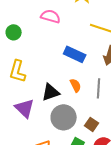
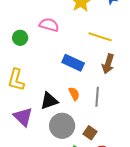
green circle: (14, 32) -> (20, 38), moved

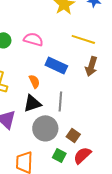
pink semicircle: (49, 25) -> (33, 39), moved
orange semicircle: (74, 94) -> (34, 81), moved
gray line: (97, 97) -> (60, 101), moved

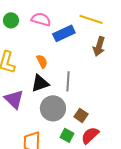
blue rectangle: (56, 65) -> (64, 33), moved, turned -50

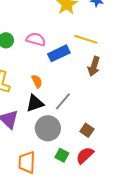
gray line: (68, 81) -> (63, 101), turned 36
brown square: (81, 115) -> (87, 130), moved

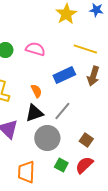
blue rectangle: (59, 53) -> (64, 75), moved

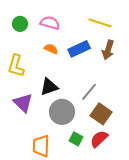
orange semicircle: (36, 91) -> (51, 49), moved, turned -40
gray line: (62, 111) -> (89, 92), moved
brown square: (86, 140) -> (101, 114), size x1.5

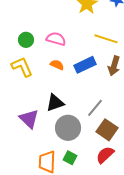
yellow L-shape: (16, 66) -> (22, 67), moved, turned 140
green square: (76, 139) -> (70, 158), moved

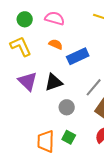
blue rectangle: (85, 65) -> (78, 56), moved
purple triangle: (29, 119) -> (28, 81), moved
gray circle: (68, 128) -> (67, 107), size x0.6

